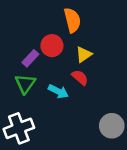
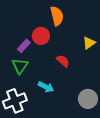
yellow triangle: (84, 55) -> (89, 43), moved
cyan arrow: (58, 91) -> (46, 87), moved

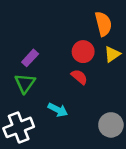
orange semicircle: (57, 16) -> (103, 24), moved
red circle: (41, 36) -> (83, 52), moved

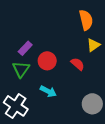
red circle: (83, 52) -> (47, 61), moved
red semicircle: (79, 77) -> (78, 64), moved
white cross: (19, 127) -> (16, 106), turned -35

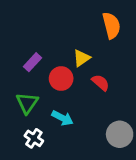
yellow triangle: (93, 45) -> (81, 58), moved
green triangle: (21, 69) -> (27, 103), moved
white cross: (16, 106) -> (34, 138), moved, size x0.6

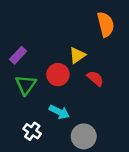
purple rectangle: (33, 62) -> (18, 55), moved
green triangle: (27, 103) -> (26, 85), moved
gray circle: (120, 134) -> (84, 136), moved

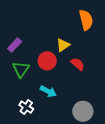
gray circle: (84, 136) -> (83, 111), moved

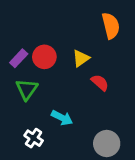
red circle: (47, 61) -> (44, 57), moved

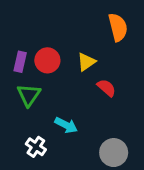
purple rectangle: (19, 58) -> (20, 62), turned -30

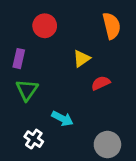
red circle: (47, 60) -> (45, 26), moved
red semicircle: (106, 88) -> (101, 83), turned -66

